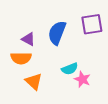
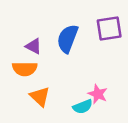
cyan semicircle: (70, 69) -> (83, 107), moved

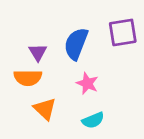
purple triangle: (34, 46) -> (38, 52), turned 30
pink star: (98, 94) -> (87, 83), moved

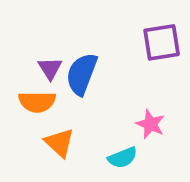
blue semicircle: (76, 44) -> (82, 74), moved
pink star: (87, 83) -> (150, 124), moved

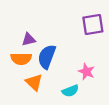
purple triangle: (50, 68) -> (29, 39), turned 48
blue semicircle: (82, 74) -> (47, 57), moved

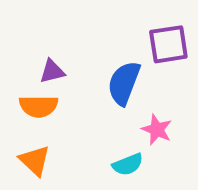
blue semicircle: (47, 57) -> (124, 83), moved
orange triangle: (34, 82) -> (35, 161), moved

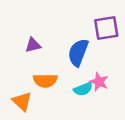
orange semicircle: (39, 106) -> (45, 81), moved
cyan semicircle: (128, 164) -> (83, 89), moved

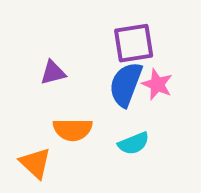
purple square: (106, 28) -> (134, 43), moved
pink star: (99, 82) -> (157, 84), moved

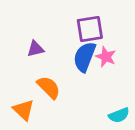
orange semicircle: (73, 130) -> (49, 87), turned -135
cyan semicircle: (134, 143) -> (119, 115), moved

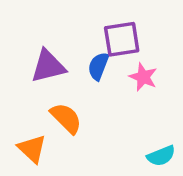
purple triangle: (35, 49) -> (48, 66), size x1.5
blue semicircle: (85, 57) -> (98, 66), moved, size x0.7

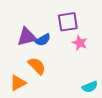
blue semicircle: (98, 66) -> (43, 40), moved, turned -140
orange triangle: (32, 149) -> (18, 83), turned 48

